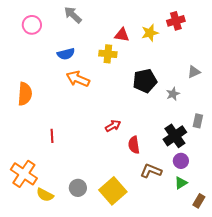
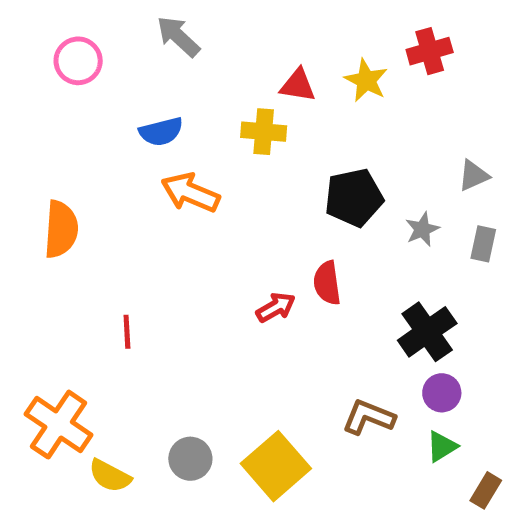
yellow star: (150, 33) -> (366, 80), turned -30
gray rectangle: (198, 121) -> (483, 244), moved
red semicircle: (134, 145) -> (327, 283), moved

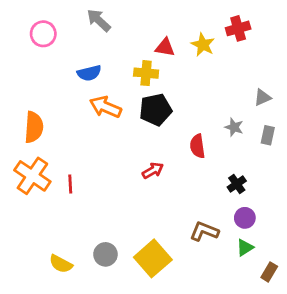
black pentagon: (354, 198) -> (156, 110), moved
gray star: (422, 229) -> (234, 127), turned -30
red semicircle: (327, 283) -> (197, 146), moved
black cross: (427, 332) -> (237, 184), size x0.6
orange cross: (59, 425) -> (32, 176), moved

